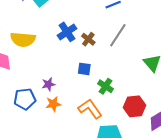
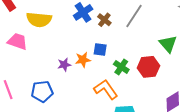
blue pentagon: (25, 99) -> (42, 91), moved
orange star: (53, 104) -> (83, 60), moved
red hexagon: (135, 106) -> (148, 67), moved

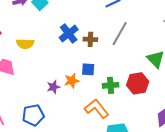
yellow semicircle: (39, 20) -> (25, 44), size x0.7
brown cross: (104, 20) -> (90, 39), turned -32
green cross: (121, 67) -> (111, 85), turned -35

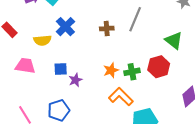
blue cross: (69, 34) -> (65, 27), moved
blue square: (88, 69) -> (61, 69), moved
orange star: (72, 81) -> (111, 70), moved

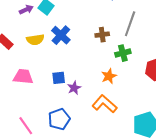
yellow semicircle: (42, 40) -> (35, 40), moved
green cross: (132, 72) -> (123, 53), moved
orange L-shape: (121, 97) -> (105, 104), moved

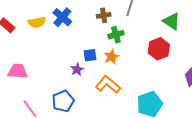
green cross: (123, 53) -> (116, 35), moved
pink trapezoid: (23, 77) -> (18, 71), moved
blue square: (59, 78) -> (90, 55), moved

